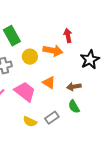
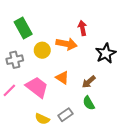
brown arrow: (74, 87) -> (89, 82), turned -32

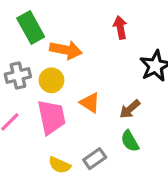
orange arrow: (67, 44) -> (66, 50), moved
yellow circle: (42, 50) -> (51, 80), moved
pink trapezoid: (37, 87) -> (51, 117), turned 40

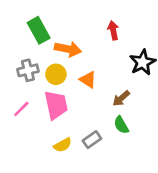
orange triangle: (90, 103) -> (88, 80), moved
yellow semicircle: (59, 165) -> (63, 145), turned -54

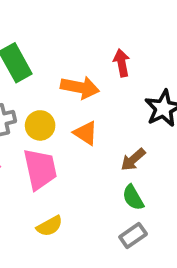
orange arrow: (68, 49) -> (80, 87), moved
gray rectangle: (92, 140) -> (133, 236), moved

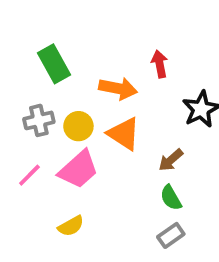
orange triangle: (86, 133) -> (124, 134), size x1.4
pink trapezoid: (40, 169) -> (78, 169), turned 60
yellow semicircle: (50, 226) -> (71, 226), moved

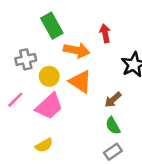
green rectangle: (54, 64) -> (52, 26), moved
gray cross: (39, 120) -> (26, 59), moved
pink line: (29, 175) -> (15, 100), moved

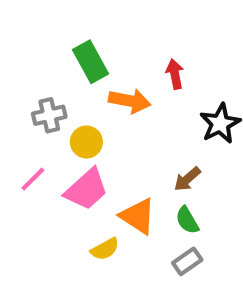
orange triangle: (80, 82) -> (138, 216), moved
yellow semicircle: (44, 145) -> (105, 249), moved

